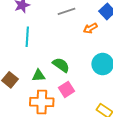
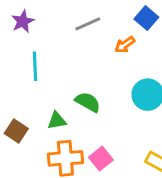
pink square: (66, 89) -> (101, 159), moved

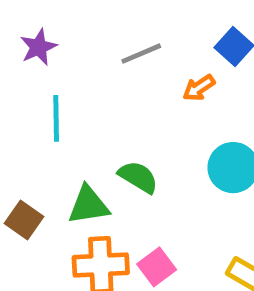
green triangle: (57, 121) -> (88, 205), size x1.4

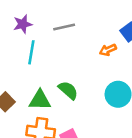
purple star: (39, 47) -> (23, 24), moved
gray line: (141, 54) -> (64, 27), moved

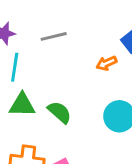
green triangle: (40, 100) -> (22, 105), moved

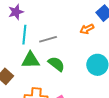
gray line: (54, 36) -> (48, 39), moved

